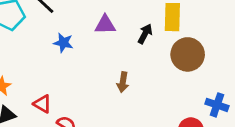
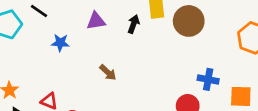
brown circle: (188, 54) -> (189, 21), moved
brown arrow: (123, 82) -> (108, 72), moved, turned -48

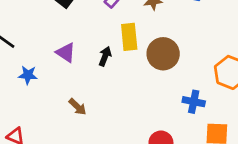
purple triangle: (96, 21) -> (66, 53), turned 42
blue cross: (208, 79) -> (194, 102), moved

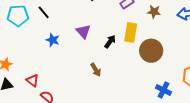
brown arrow: (77, 107) -> (96, 70), moved

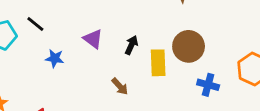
yellow rectangle: (131, 32) -> (158, 63), moved
blue cross: (163, 90) -> (208, 85), moved

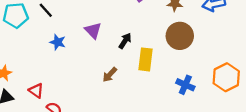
brown circle: (189, 46) -> (180, 36), moved
brown arrow: (120, 86) -> (110, 75), turned 77

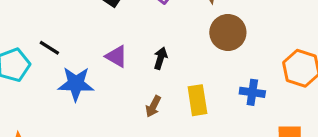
blue star: (58, 42) -> (76, 84), size x1.6
yellow rectangle: (146, 59) -> (197, 100), moved

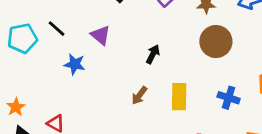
purple triangle: (116, 56) -> (101, 35), moved
blue star: (76, 84) -> (75, 64), size x0.7

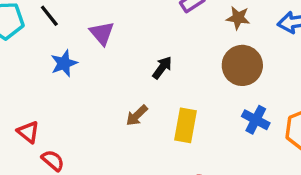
blue star: (75, 64) -> (64, 63), turned 30
blue cross: (229, 98) -> (256, 120), moved

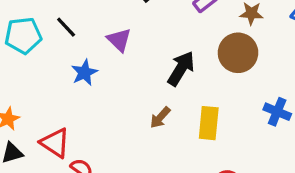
brown circle: (242, 65) -> (238, 53), moved
black arrow: (162, 68) -> (181, 68), size x1.5
red triangle: (28, 132) -> (55, 143), size x1.4

